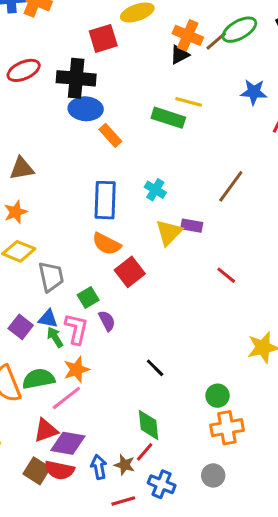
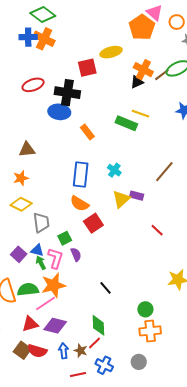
blue ellipse: (86, 109) -> (59, 112), moved
orange star: (77, 370) -> (54, 285), size x1.4
purple diamond: (68, 443) -> (55, 326), moved

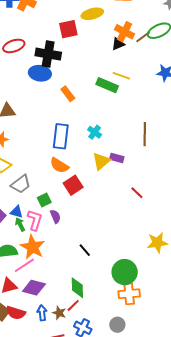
brown line: (164, 172) -> (145, 134), turned -40
gray trapezoid: (41, 223) -> (21, 184), turned 60
orange star: (54, 285) -> (33, 247), turned -30
green circle: (145, 309) -> (125, 272), size x1.6

